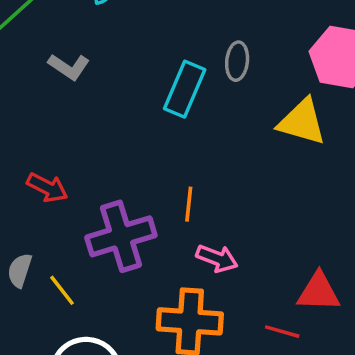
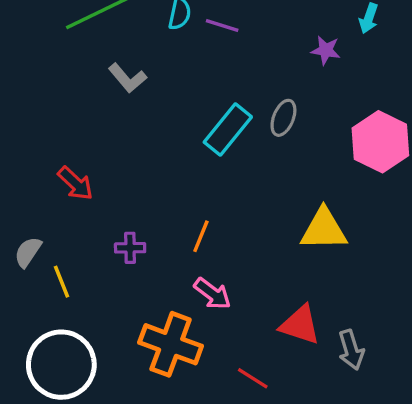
yellow triangle: (302, 122) -> (324, 230), moved, turned -33
purple cross: (121, 236) -> (130, 248), size x0.5
red triangle: (319, 292) -> (300, 325), moved

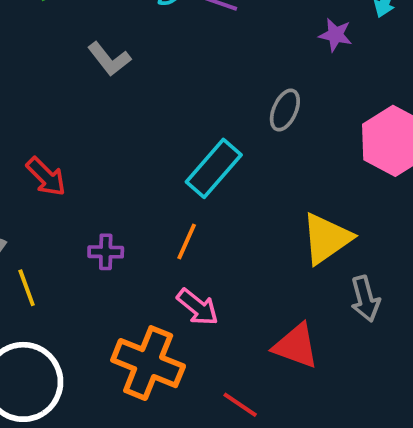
cyan rectangle: (228, 130) -> (214, 168), moved
yellow triangle: (324, 230) -> (326, 238), turned -36
gray arrow: (351, 350) -> (365, 299), moved

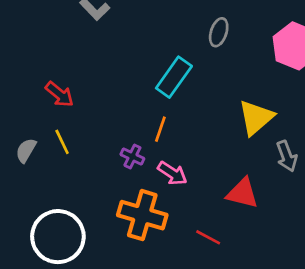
purple cross: (106, 252) -> (132, 156), moved, turned 30
yellow line: (27, 288) -> (62, 142), moved

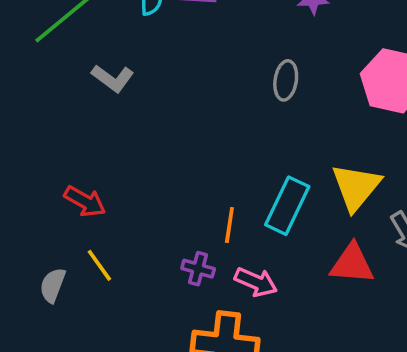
cyan rectangle: (174, 77) -> (287, 206), moved
red triangle: (242, 193) -> (352, 264), moved

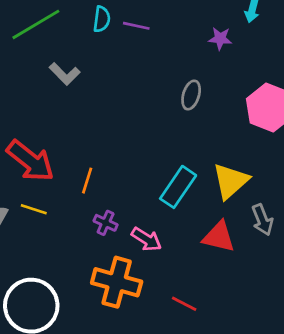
red arrow: (85, 201) -> (30, 161), size x1.6
orange line: (229, 225) -> (87, 181), moved
yellow line: (99, 265) -> (34, 209), turned -45

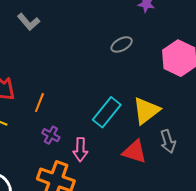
gray ellipse: (191, 95) -> (122, 44), turned 40
pink arrow: (146, 239) -> (80, 150), turned 55

